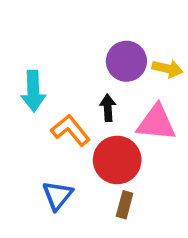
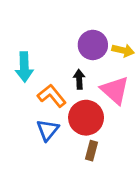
pink triangle: (156, 123) -> (115, 90), turned 36
blue triangle: (57, 195) -> (48, 130), moved

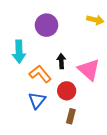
purple circle: (93, 45) -> (47, 25), moved
yellow arrow: (123, 50) -> (95, 20), moved
red circle: (86, 118) -> (67, 91), size x0.7

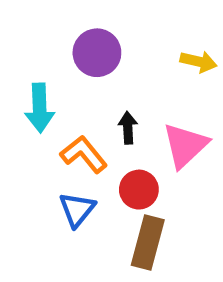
yellow arrow: (95, 20) -> (198, 62), moved
pink triangle: (89, 70) -> (185, 145), turned 35
brown rectangle: (71, 116) -> (148, 242), size x1.6

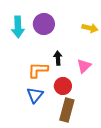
cyan arrow: (40, 108) -> (18, 27), moved
pink triangle: (185, 145) -> (84, 66), size x0.7
orange L-shape: (84, 154) -> (38, 70), turned -50

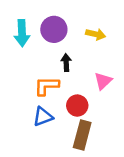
yellow arrow: (90, 28) -> (96, 34), moved
black arrow: (58, 58) -> (66, 63), moved
blue triangle: (35, 95) -> (43, 117), turned 30

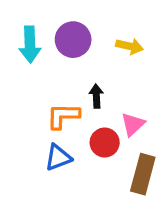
black arrow: (66, 63) -> (96, 96), moved
pink triangle: (103, 81) -> (133, 124), moved
brown rectangle: (82, 135) -> (143, 174), moved

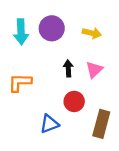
orange L-shape: (63, 116) -> (20, 83), moved
pink triangle: (133, 124) -> (94, 70), moved
blue triangle: (58, 157) -> (49, 124), moved

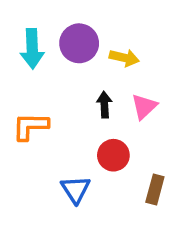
yellow arrow: (92, 33) -> (124, 58), moved
blue triangle: (49, 124) -> (75, 190), turned -42
brown rectangle: (101, 124) -> (155, 190), size x0.7

